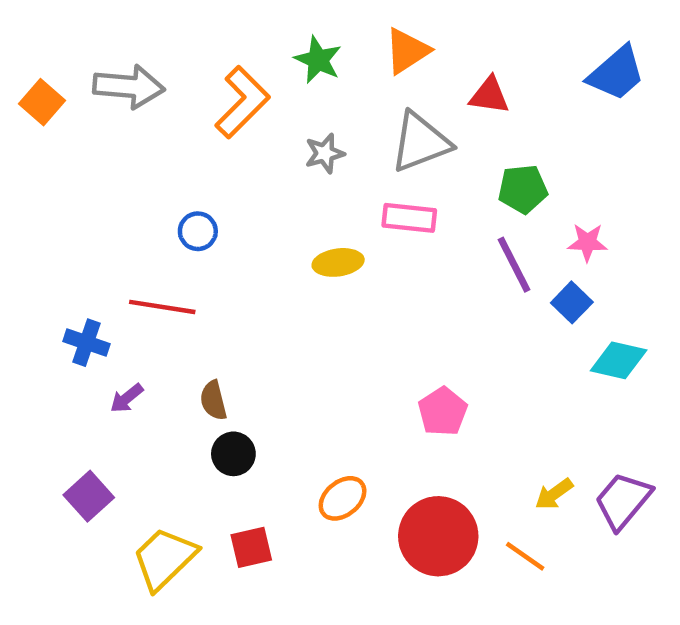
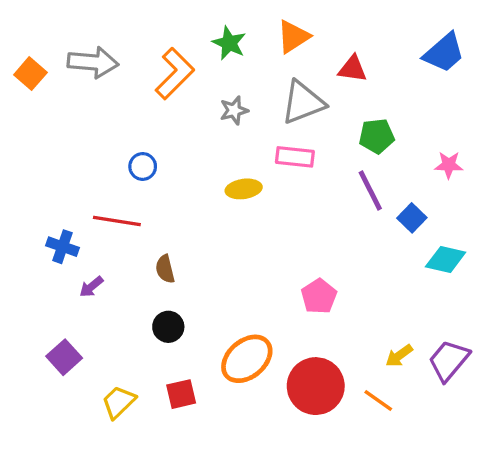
pink star: (587, 242) -> (449, 165), moved
brown semicircle: (213, 400) -> (165, 269), moved
orange ellipse: (343, 498) -> (247, 359), size x1.5
yellow trapezoid: (164, 558) -> (119, 402), size x0.7

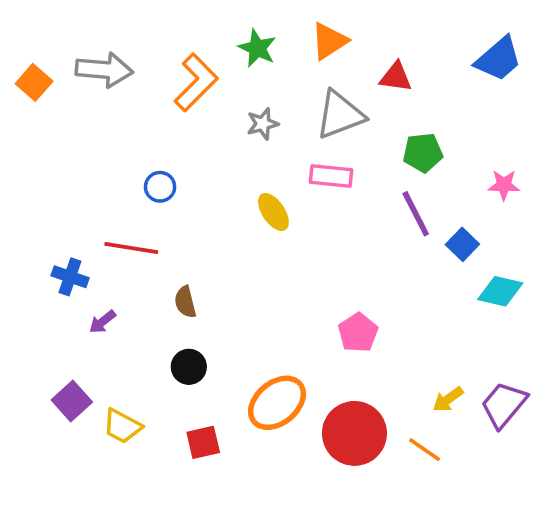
yellow ellipse: (244, 189) -> (273, 212), turned 64
yellow trapezoid: (119, 402) -> (122, 426), moved, turned -108

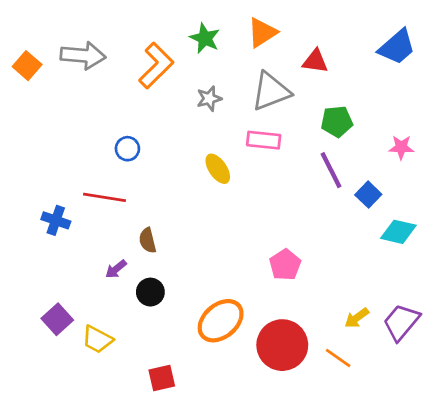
purple arrow: (102, 322) -> (116, 269), moved
red square: (203, 442) -> (162, 378), moved

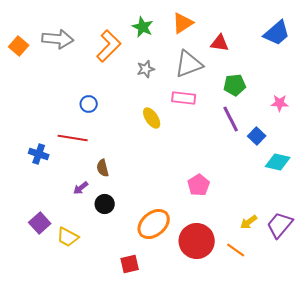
red square: (162, 378) -> (130, 264), moved

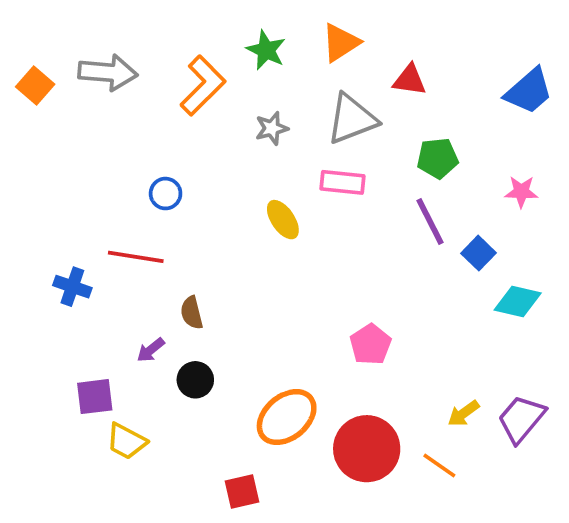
blue trapezoid: (277, 33) -> (529, 91), moved
purple square: (40, 223) -> (95, 397), moved, turned 35

